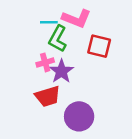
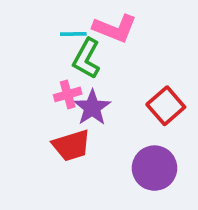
red square: (99, 46) -> (166, 106), moved, turned 35
purple circle: (79, 116) -> (155, 168), moved

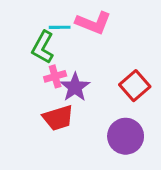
green L-shape: (87, 59) -> (43, 47), moved

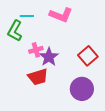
cyan line: (60, 27) -> (27, 16), moved
green L-shape: (43, 47) -> (15, 31), moved

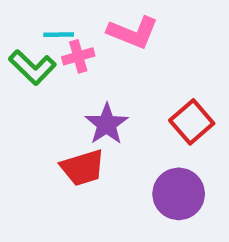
green L-shape: (15, 31) -> (32, 67), turned -75
pink cross: (36, 50) -> (78, 56), moved

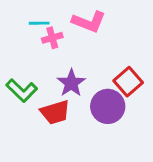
green L-shape: (32, 67) -> (22, 90), moved
purple circle: (179, 194) -> (108, 106), moved

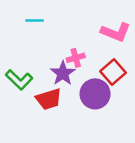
pink L-shape: (89, 22) -> (116, 32), moved
pink cross: (52, 38) -> (76, 58), moved

